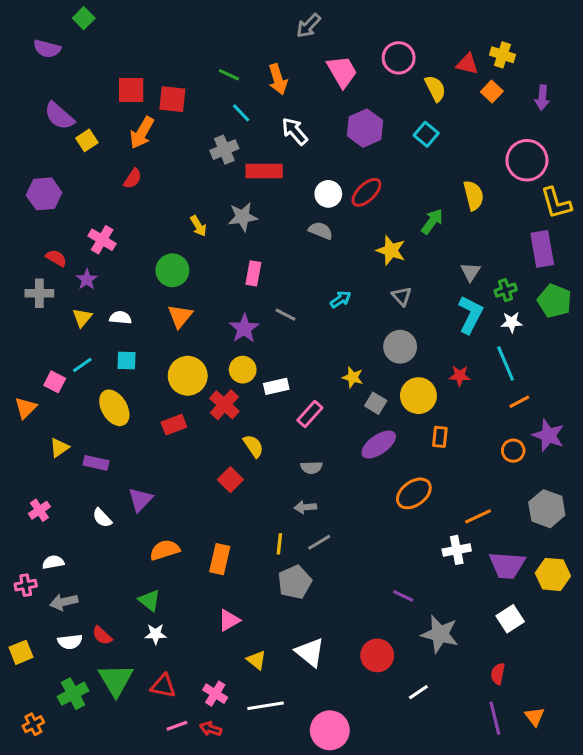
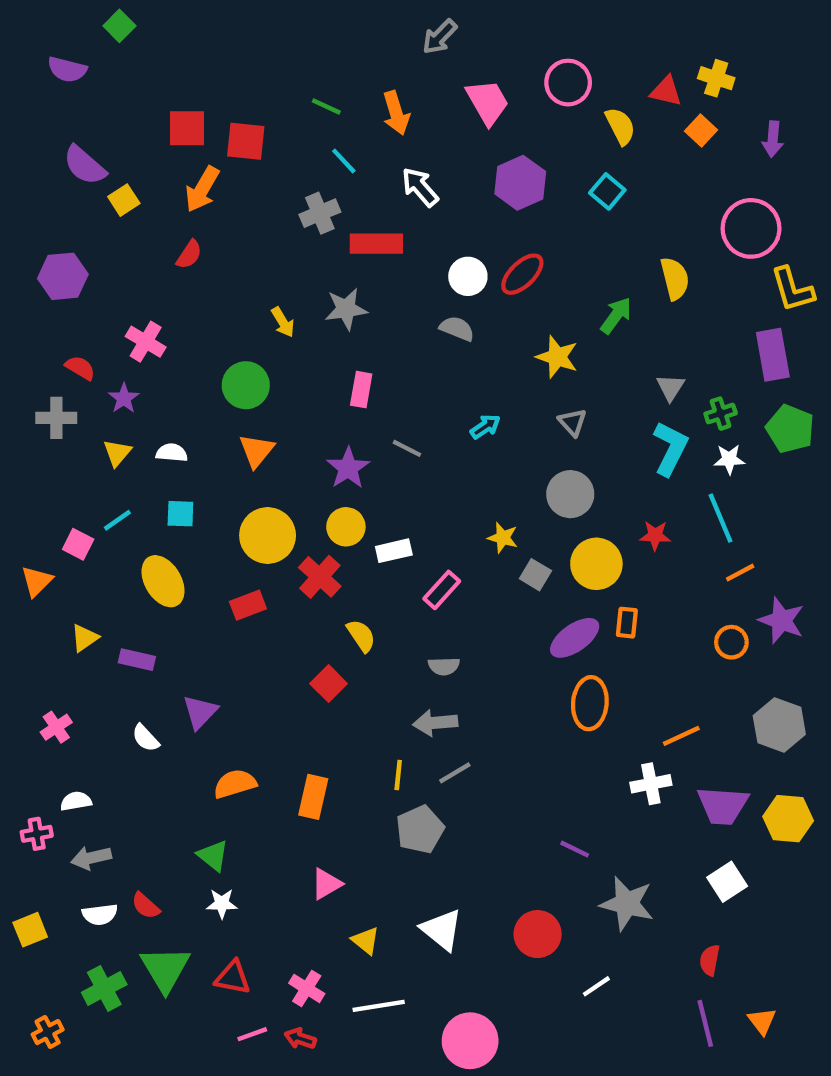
purple ellipse: (379, 445) -> (575, 638), moved
orange ellipse: (414, 493) -> (590, 703), turned -48
gray arrow: (305, 507) -> (435, 723), size x1.4

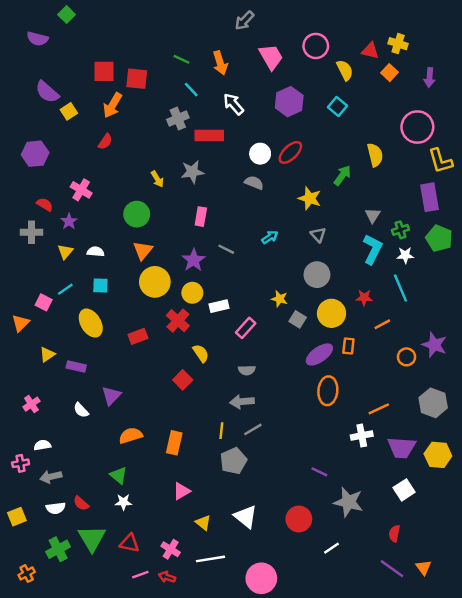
yellow circle: (268, 535) -> (155, 282), moved
orange line: (740, 573) -> (382, 324), moved
purple line: (705, 1023) -> (392, 569), turned -40

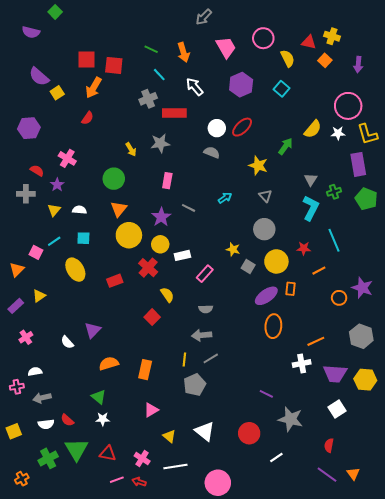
yellow semicircle: (375, 155) -> (313, 129), turned 54
white star: (405, 255) -> (338, 133), moved
purple rectangle: (76, 367) -> (16, 306), moved, turned -56

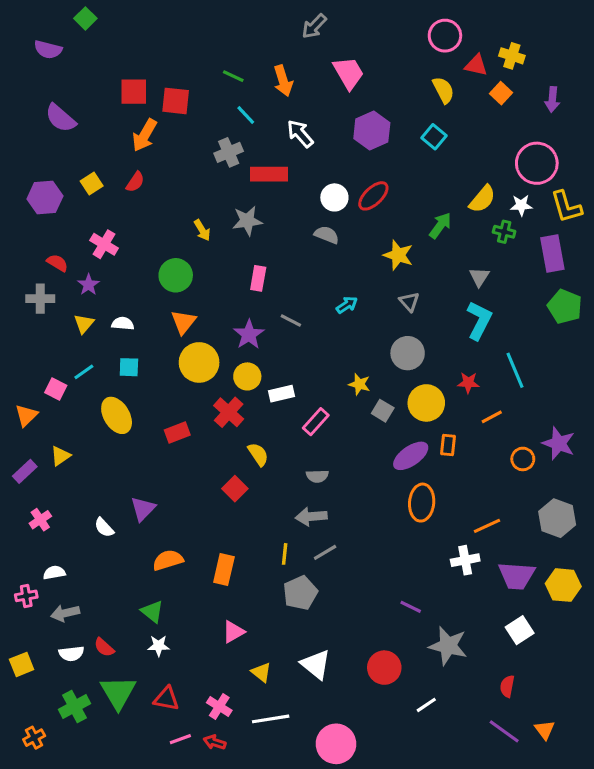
pink circle: (263, 38) -> (445, 36), moved
yellow square: (57, 93) -> (92, 183), moved
green cross: (334, 192) -> (504, 232), moved, turned 32

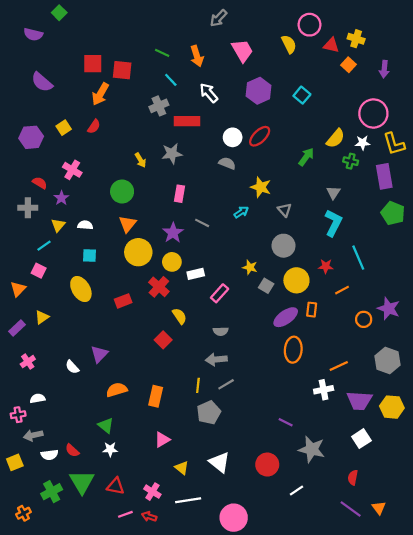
yellow semicircle: (443, 90) -> (289, 44), moved
yellow star: (398, 255) -> (261, 187), moved
cyan line: (84, 372) -> (44, 246), moved
gray arrow: (65, 613) -> (33, 435), moved

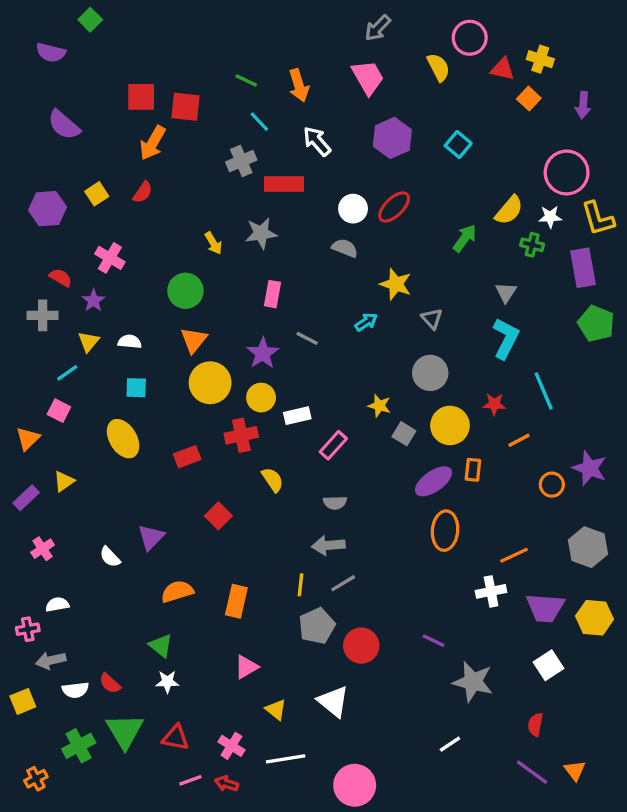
gray arrow: (218, 18) -> (378, 28), moved
red cross: (159, 287) -> (241, 435), turned 36
red square: (163, 340) -> (218, 516), moved
red circle: (267, 465) -> (361, 646), moved

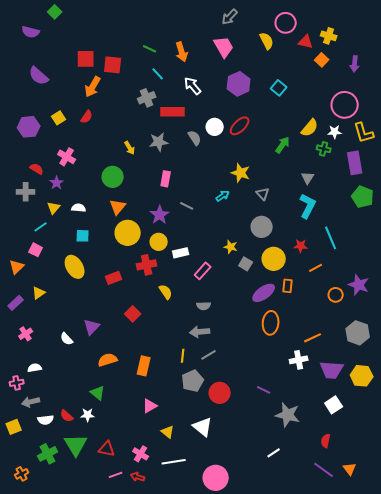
gray semicircle: (345, 248) -> (195, 138), moved, turned 35
white star: (167, 682) -> (88, 415), moved

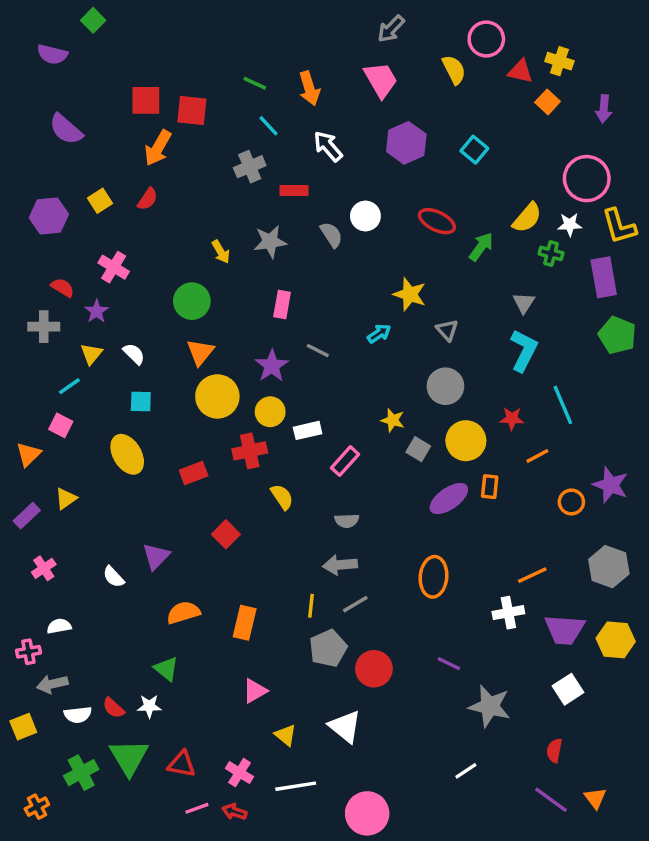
red rectangle: (173, 112) -> (294, 190), size x0.7
red ellipse: (240, 126) -> (437, 221), moved, turned 70
white semicircle: (79, 208) -> (134, 354), turned 40
orange ellipse: (271, 323) -> (434, 577), moved

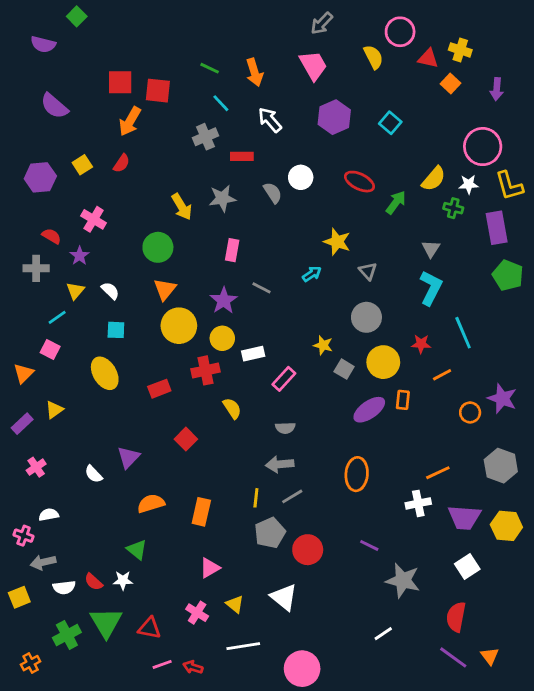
yellow arrow: (221, 252) -> (182, 207), size x1.4
pink cross: (28, 652) -> (24, 536), turned 30
red semicircle: (554, 750) -> (456, 617), size x1.5
pink cross: (240, 773) -> (197, 613), moved

